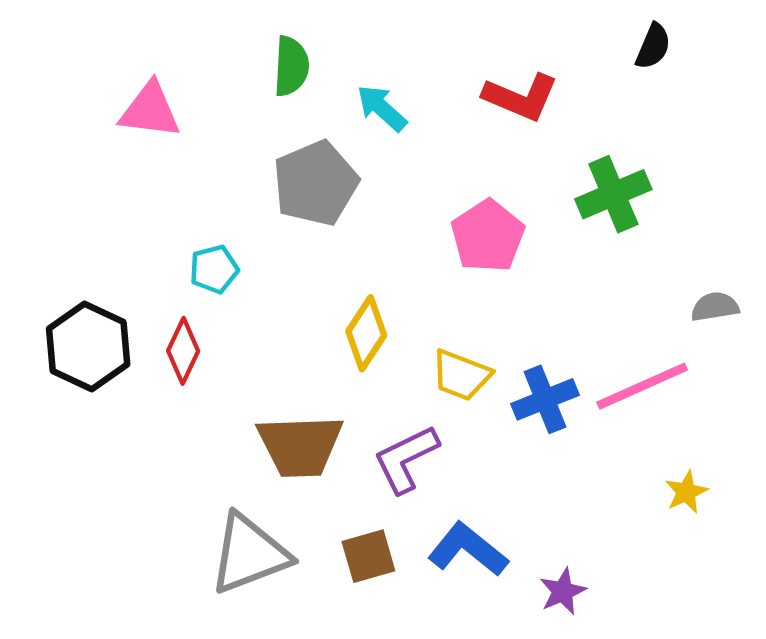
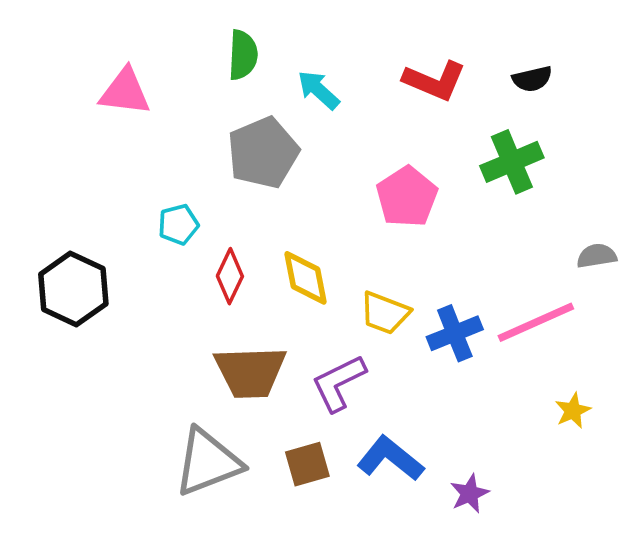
black semicircle: (653, 46) -> (532, 79), moved, turned 54
yellow diamond: (366, 333) -> (306, 278), turned -44
red diamond: (183, 351) -> (230, 276), moved

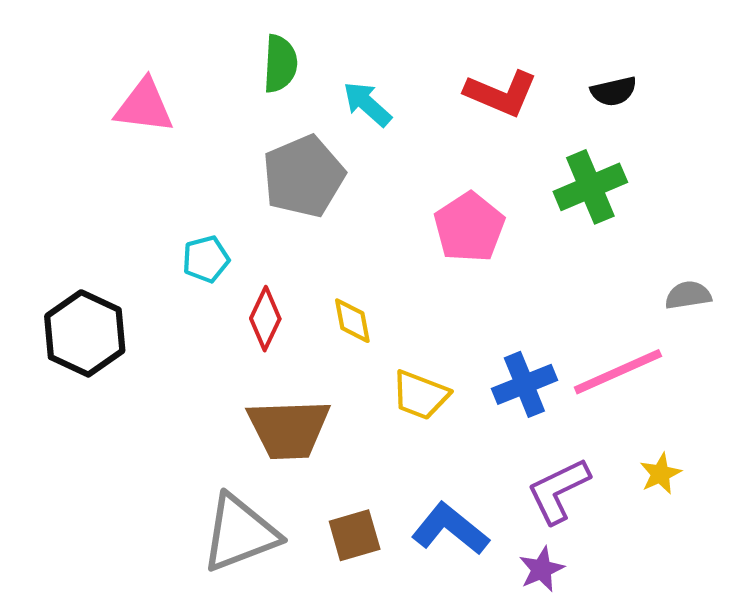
yellow diamond: (306, 278) -> (352, 321), size x0.7
yellow trapezoid: (385, 313) -> (420, 395), moved
purple L-shape: (339, 383) -> (558, 491), moved

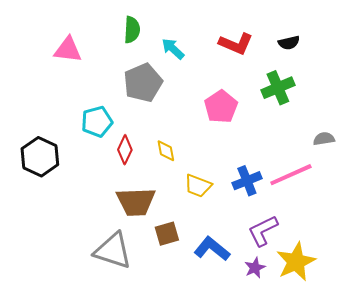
cyan pentagon: (206, 259) -> (97, 122), size x1.4
yellow star: (660, 474) -> (296, 262), moved, size x2.0
gray triangle: (240, 533) -> (113, 251), turned 39
brown square: (355, 535) -> (167, 234), moved

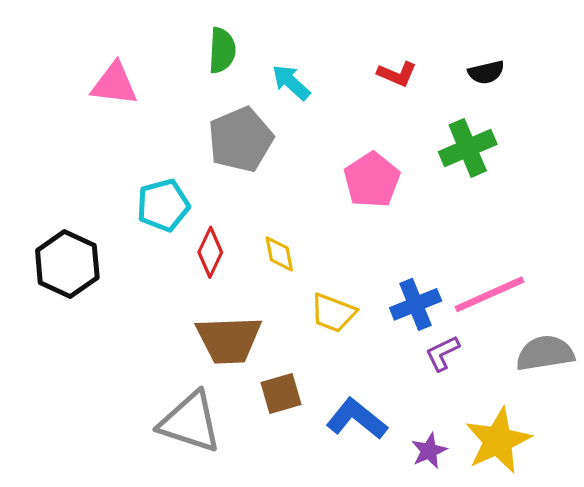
red L-shape: (236, 44) -> (397, 74), size x0.7
gray semicircle: (324, 139) -> (545, 353), moved, size x1.6
purple L-shape: (263, 231) -> (442, 353), moved, size x0.7

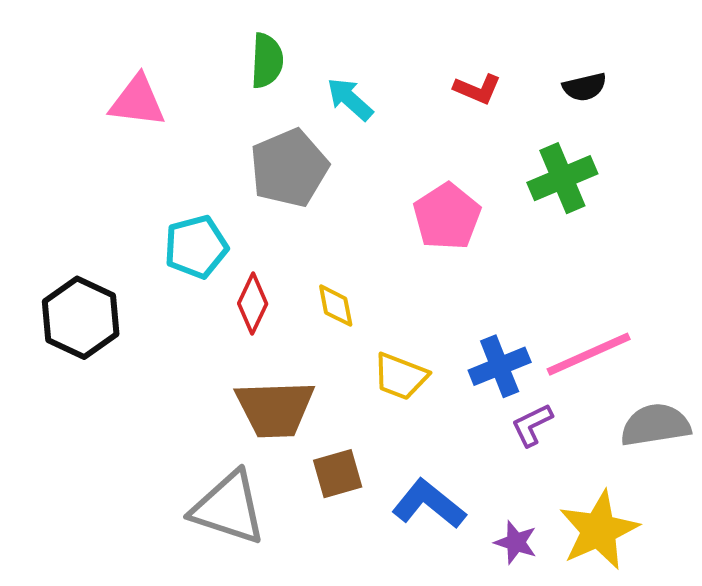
purple star: (429, 451) -> (516, 542), turned -30

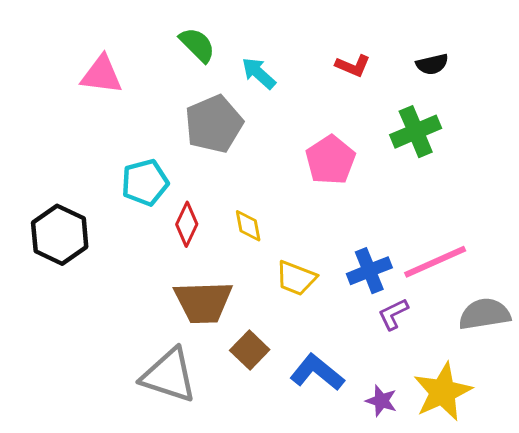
green semicircle: (267, 61) -> (197, 45), turned -48
brown square: (338, 474) -> (250, 350), turned -30

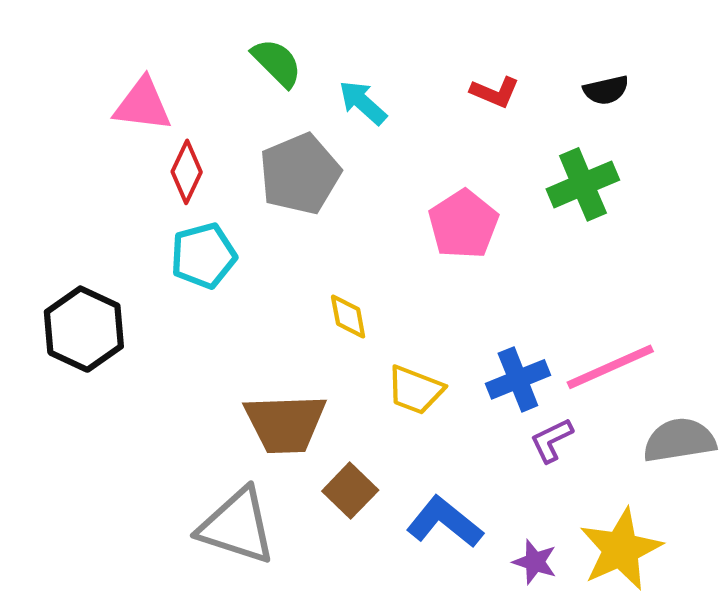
red diamond: (187, 224) -> (187, 172), moved

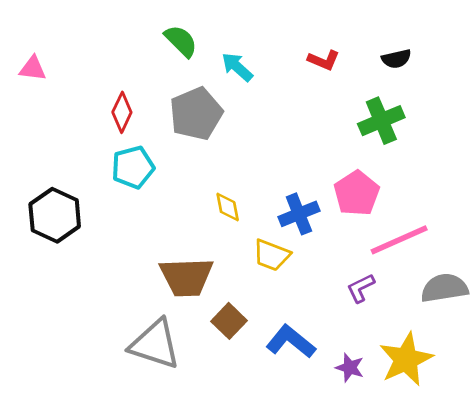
pink triangle: (143, 105) -> (33, 68), moved, size x0.7
pink pentagon: (463, 224) -> (357, 193), moved
blue cross: (518, 379) -> (299, 214), moved

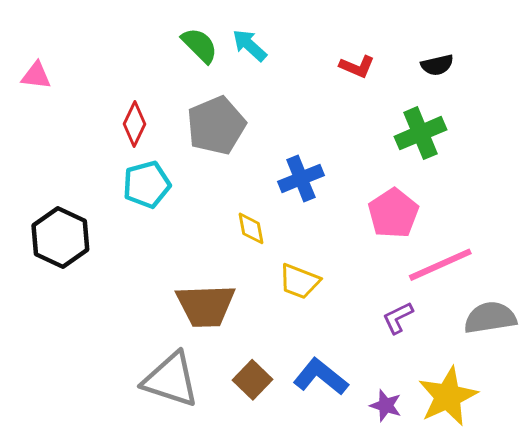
cyan arrow: (237, 67) -> (250, 45), moved
blue cross: (299, 214) -> (301, 178), moved
brown square: (229, 321) -> (253, 380), moved

